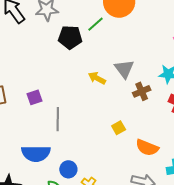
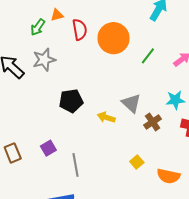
green line: (95, 24) -> (148, 56), moved
black pentagon: (70, 37) -> (71, 101), moved

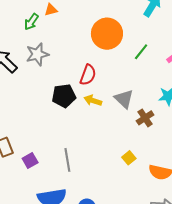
red semicircle: (80, 30) -> (88, 75), moved, turned 30
yellow arrow: (106, 117) -> (93, 100), moved
purple square: (48, 148) -> (30, 161), moved

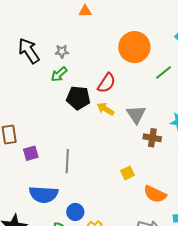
green arrow: (31, 22) -> (59, 74), moved
gray star: (37, 54) -> (62, 51), size x0.6
brown cross: (145, 118) -> (152, 138), turned 30

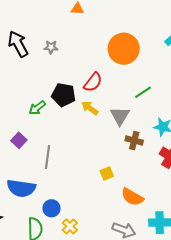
green line: (164, 72) -> (143, 92), moved
green arrow: (59, 74) -> (37, 108), moved
purple square: (31, 153) -> (19, 140), moved, turned -35

